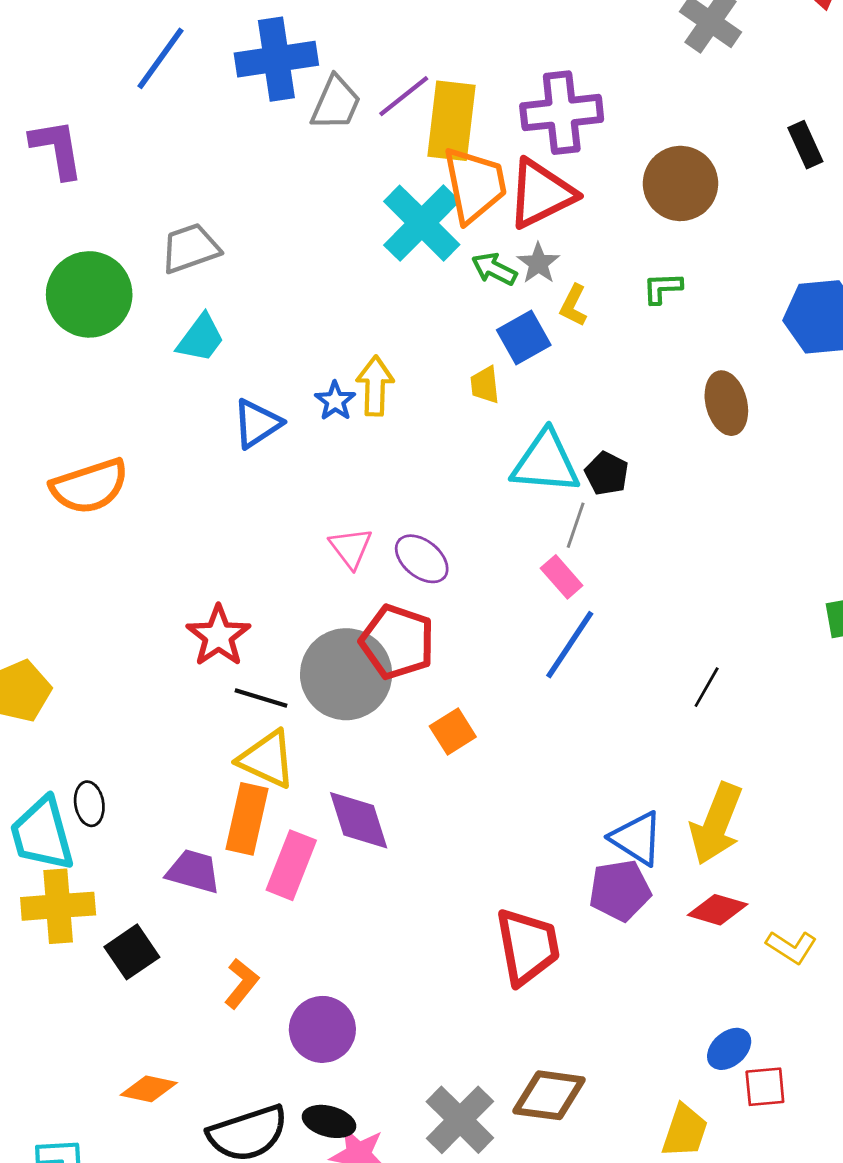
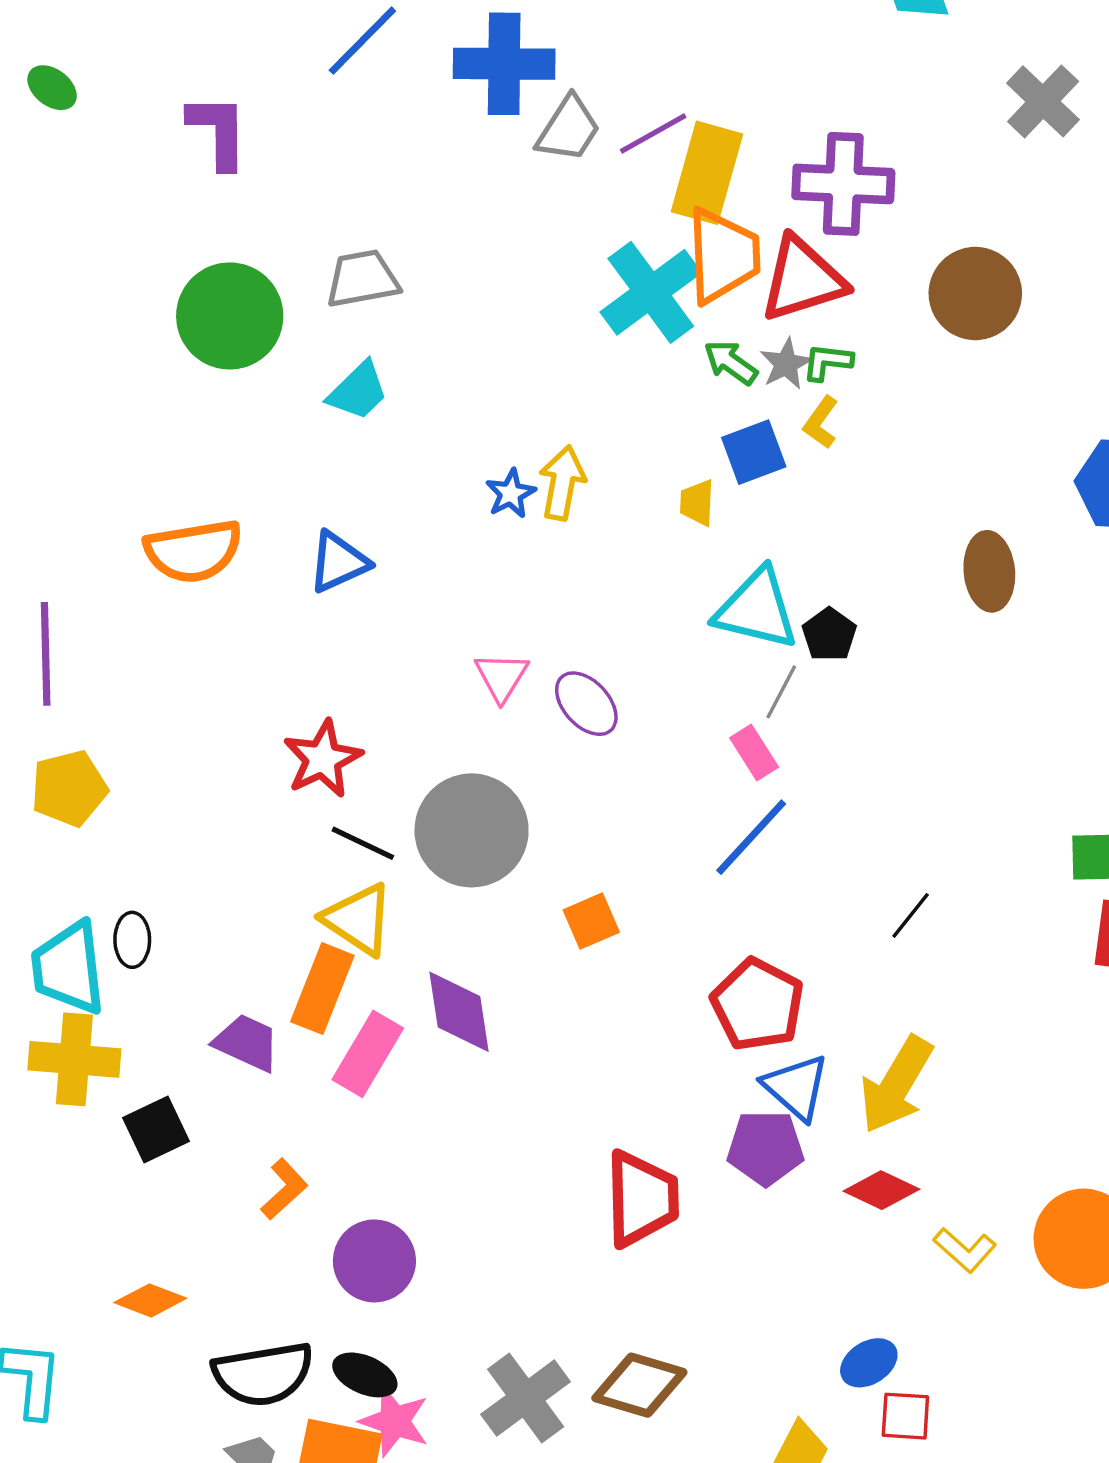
green L-shape: (662, 288) -> (827, 362), moved
blue triangle: (257, 424) -> (338, 562), moved
red pentagon: (397, 642) -> (758, 1005), moved

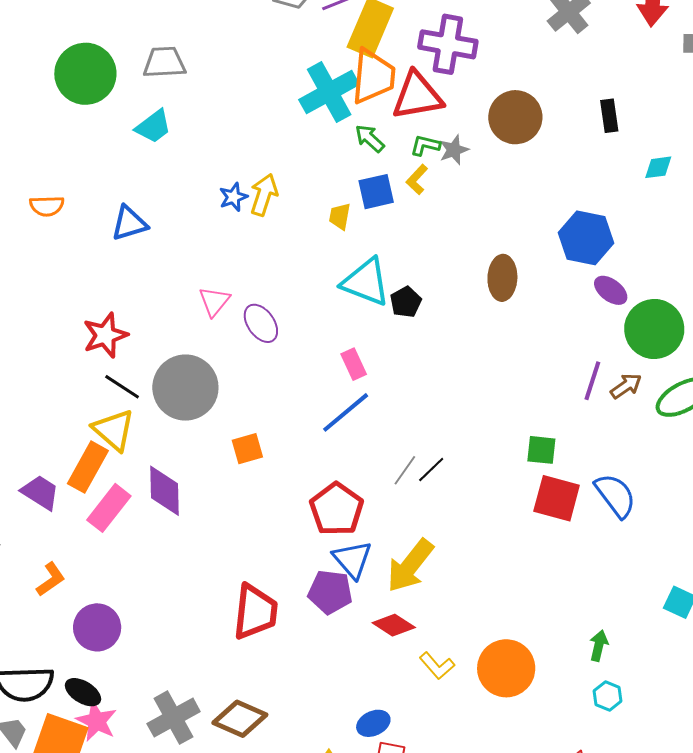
gray star: (786, 364) -> (454, 150), moved
orange semicircle: (193, 551) -> (47, 206), size x0.6
gray line: (781, 692) -> (405, 470), moved

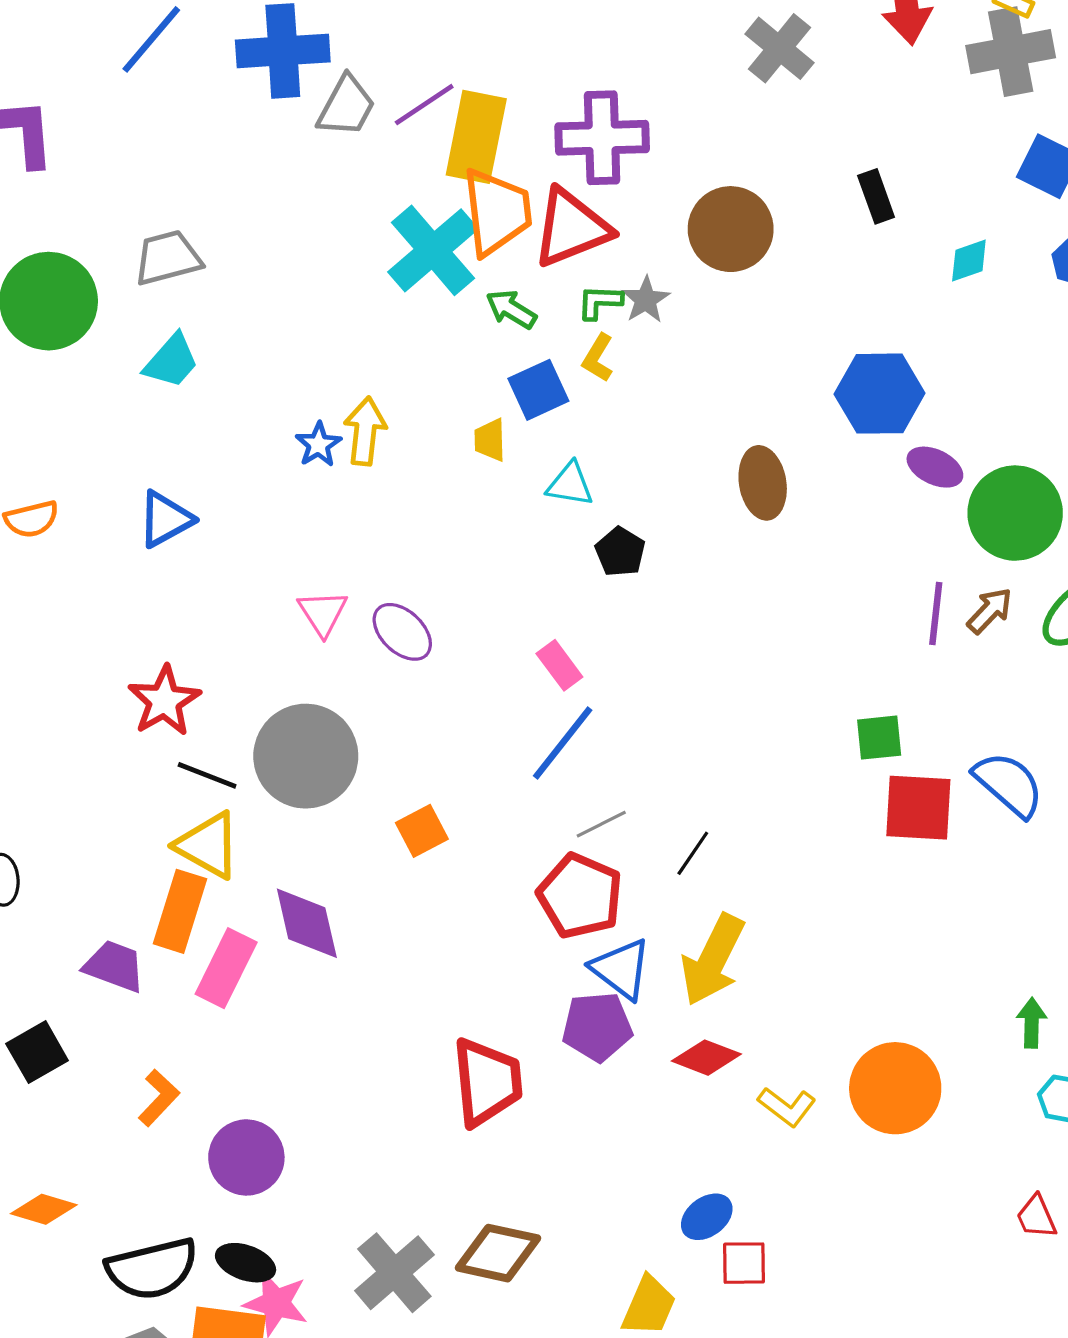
cyan triangle: (366, 282) -> (570, 484), moved, size x0.6
gray line: (405, 470) -> (601, 824), moved, turned 40
black line: (431, 470) -> (693, 853), moved

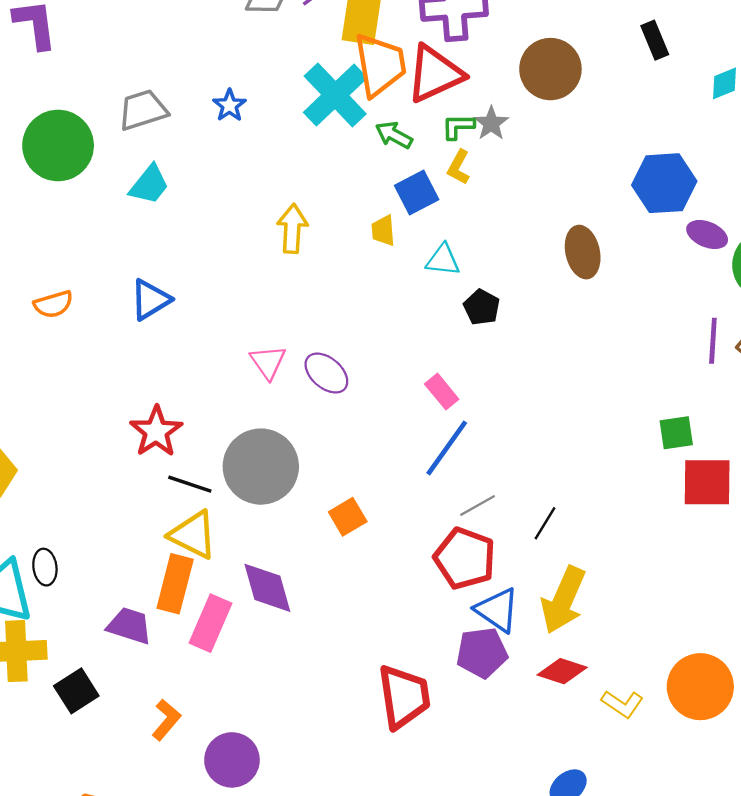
blue star: (318, 445) -> (230, 105), moved

